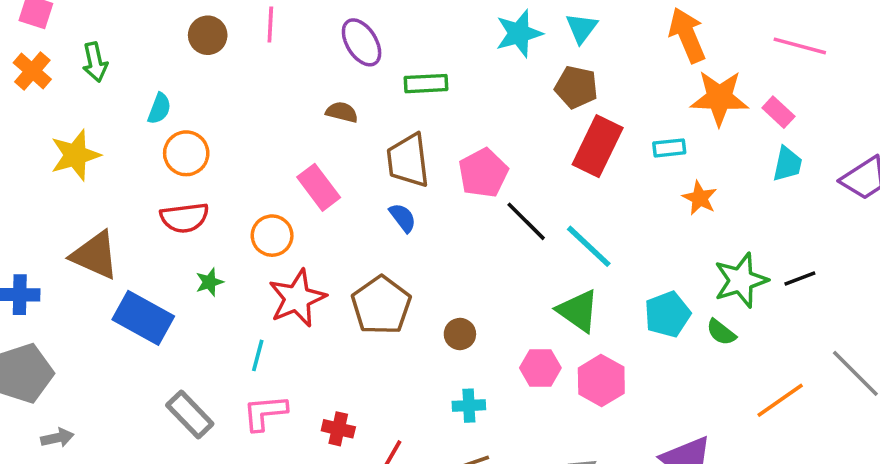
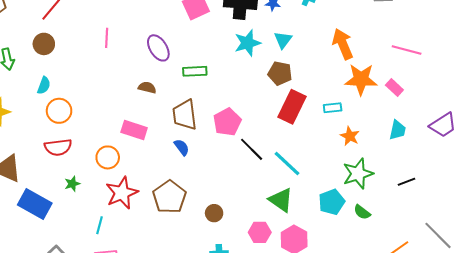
brown circle: (208, 35) -> (44, 44), moved
cyan trapezoid: (787, 164) -> (397, 130), moved
pink rectangle: (319, 187) -> (134, 130), turned -35
green star: (741, 280) -> (358, 174), moved

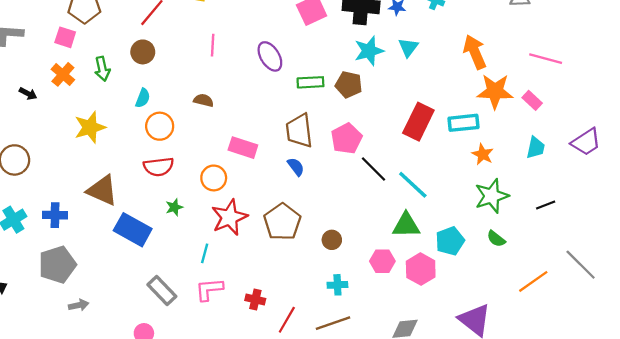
brown pentagon: (280, 73) -> (349, 85), moved
brown semicircle: (147, 87) -> (204, 100), moved
cyan rectangle: (333, 108) -> (463, 123), size x1.5
green triangle: (281, 200) -> (406, 225), turned -36
cyan pentagon: (332, 202) -> (450, 241), moved

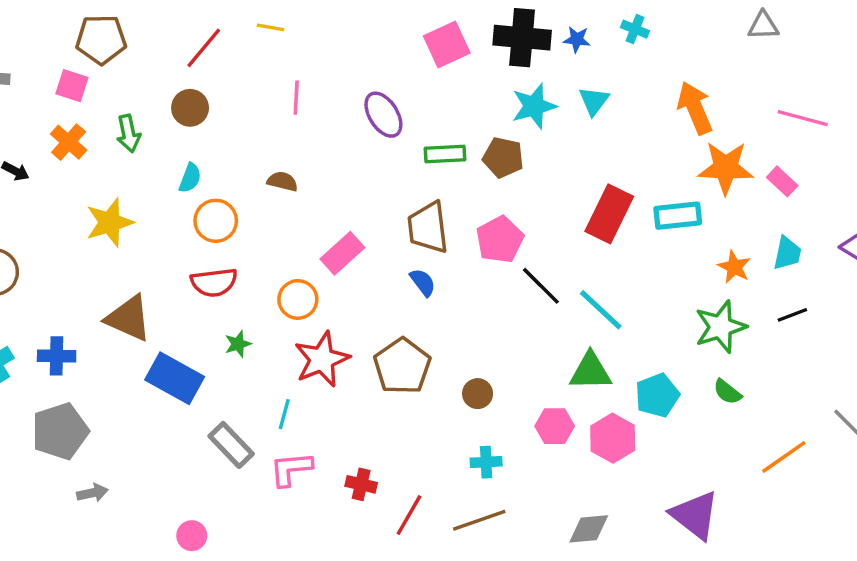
pink rectangle: (243, 148) -> (342, 253), turned -60
orange star: (483, 154) -> (734, 267), moved
black line: (546, 205) -> (792, 315), moved
gray rectangle: (162, 290) -> (231, 445), moved

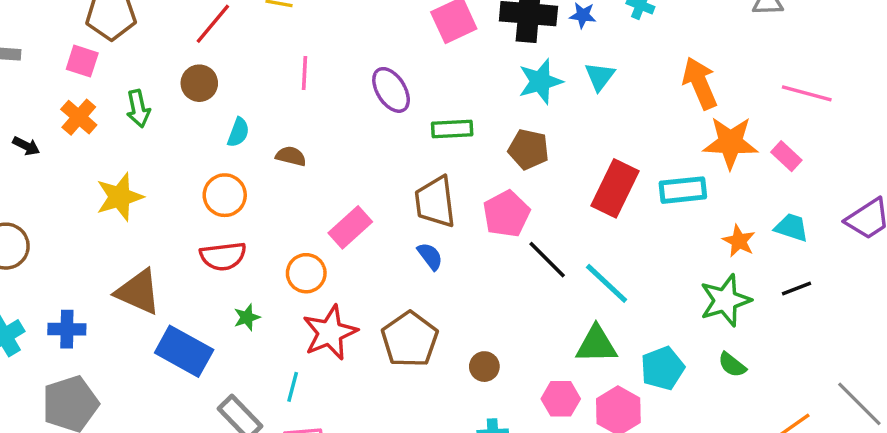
brown pentagon: (503, 157) -> (528, 149), moved
cyan semicircle: (190, 178) -> (238, 132), moved
cyan trapezoid: (787, 253) -> (791, 227), turned -84

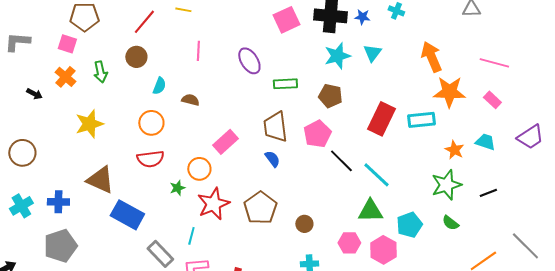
pink rectangle: (786, 156) -> (492, 100), moved
black line: (797, 288) -> (488, 193), moved
green star: (247, 317) -> (177, 188), moved

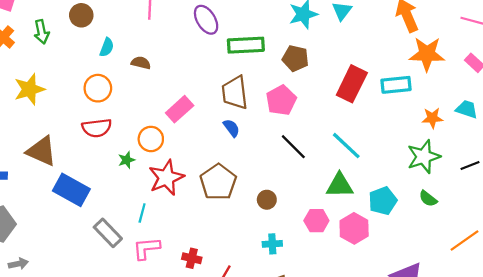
green rectangle: (285, 84) -> (246, 45), size x1.4
orange star: (454, 150) -> (432, 118), turned -30
black line: (341, 161) -> (293, 147), moved

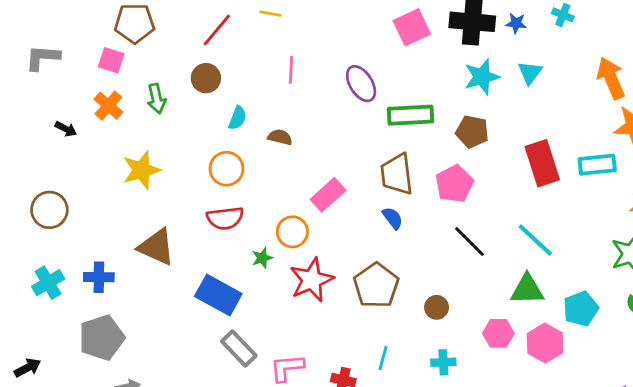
red rectangle: (352, 84) -> (542, 163), turned -44
blue rectangle: (71, 190) -> (218, 295), moved
cyan line: (142, 213) -> (383, 358), moved

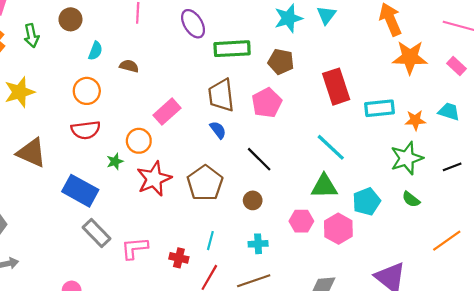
cyan rectangle: (597, 165) -> (380, 108), moved
black line: (469, 241) -> (259, 159), moved

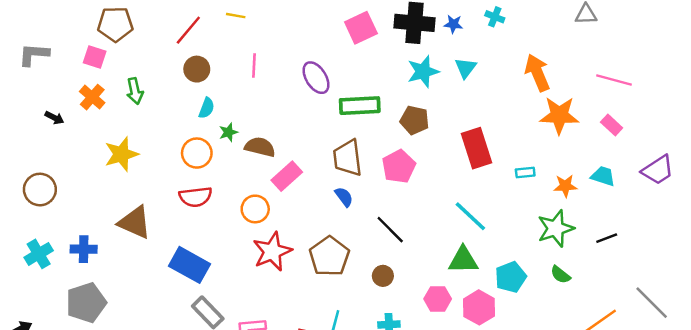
brown circle: (70, 19) -> (197, 69), moved
brown semicircle: (129, 66) -> (260, 147), moved, size x1.4
cyan rectangle: (380, 108) -> (525, 172), size x0.6
green star: (115, 161) -> (228, 132), moved

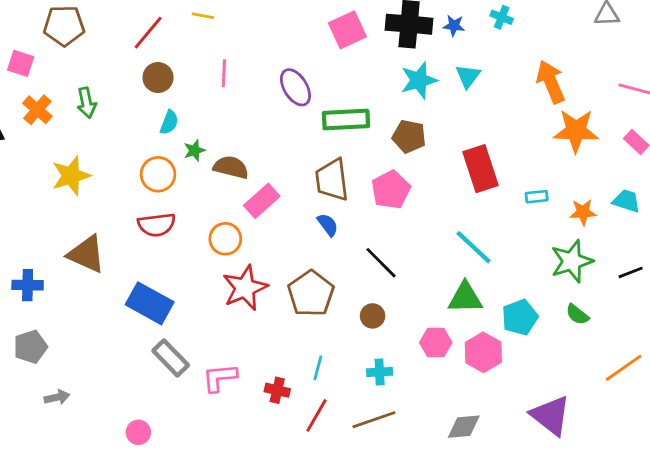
pink square: (95, 57) -> (21, 63), moved
gray pentagon: (86, 303) -> (30, 347), size x0.7

